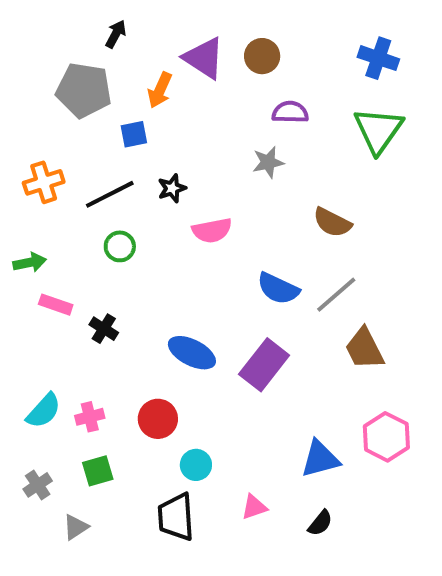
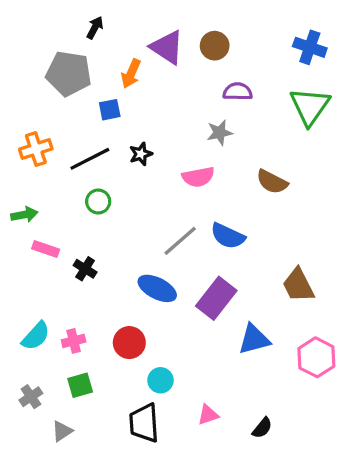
pink semicircle: (212, 230) -> (198, 177), moved
gray line: (336, 295) -> (180, 241), moved
blue triangle: (320, 459) -> (254, 339), moved

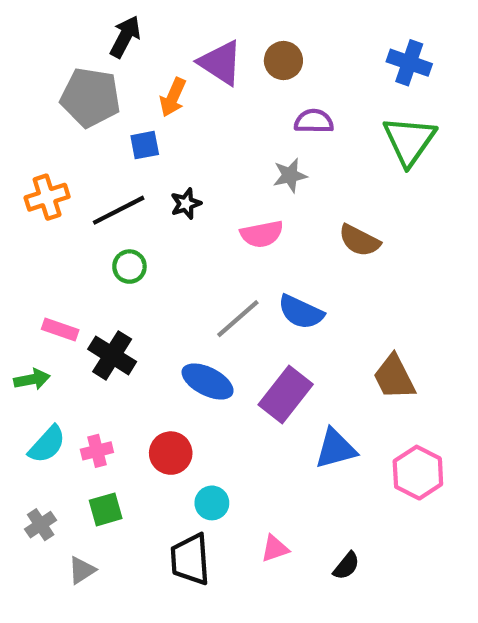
black arrow: (95, 28) -> (125, 37), size x1.4
green arrow: (24, 215) -> (32, 379), moved
black cross: (85, 269) -> (112, 355), size x1.5

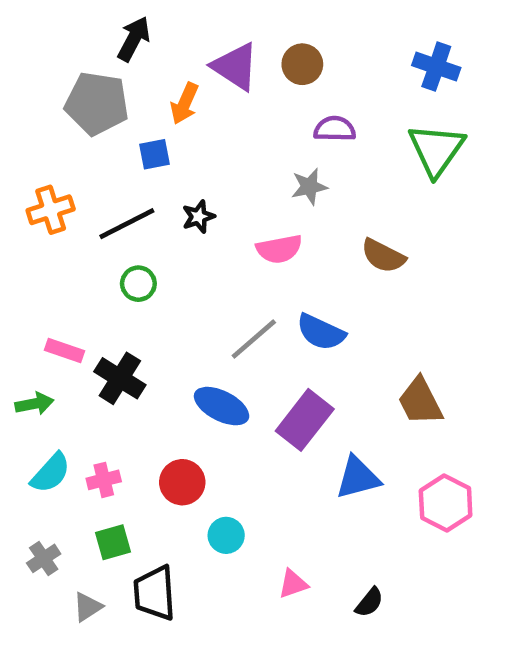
black trapezoid: (190, 559) -> (155, 593), moved

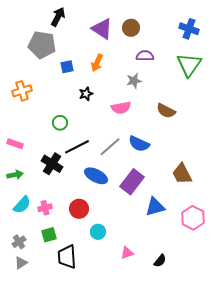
orange arrow: (185, 103) -> (97, 63), moved
black line: (127, 224) -> (77, 147), moved
pink rectangle: (64, 351) -> (15, 144), moved
gray triangle: (88, 607) -> (21, 263), moved

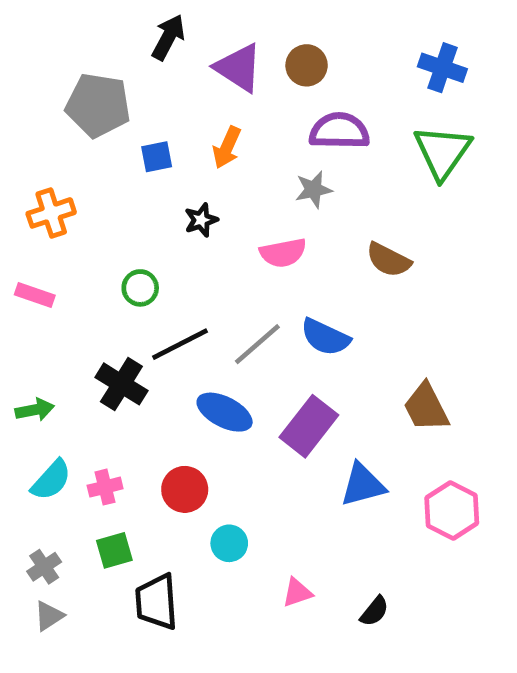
black arrow: (58, 17) -> (168, 37), moved
purple semicircle: (145, 56) -> (339, 131), size x1.4
pink rectangle: (15, 144) -> (35, 295), moved

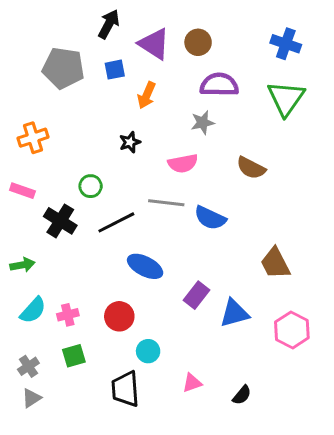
blue square: (157, 157) -> (115, 70), moved
gray line: (257, 344) -> (166, 203), moved, turned 48
black cross: (121, 384) -> (60, 221), moved
purple rectangle: (309, 426) -> (197, 295), moved, size x0.7
black trapezoid: (157, 602) -> (125, 389), moved

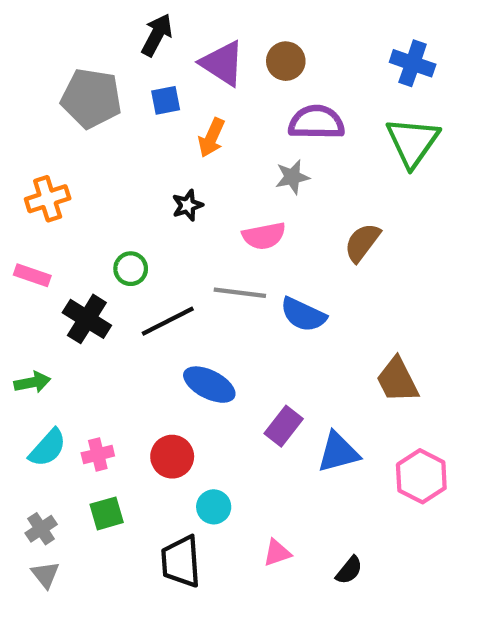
brown semicircle: (251, 168) -> (362, 242), turned 100
gray triangle: (31, 398) -> (45, 575), turned -35

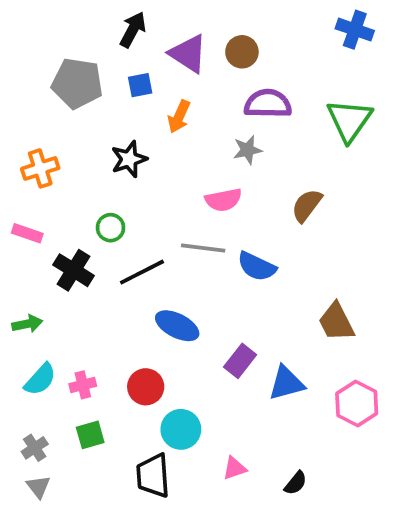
blue cross: (413, 63) -> (355, 30), moved
black star: (187, 205) -> (129, 159), moved, size x1.4
cyan circle: (214, 507) -> (181, 429), size x1.4

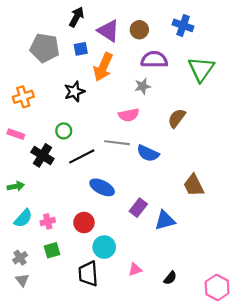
blue cross: (355, 30) -> (183, 25), moved
orange arrow: (179, 117) -> (103, 67), size x1.5
pink hexagon: (357, 403) -> (217, 288), moved

